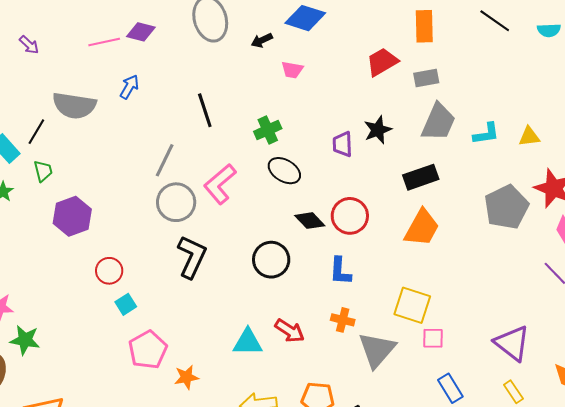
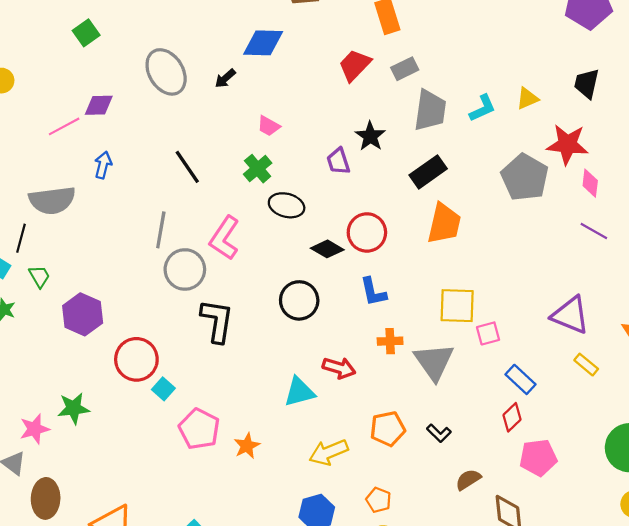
pink trapezoid: (292, 70) -> (269, 126), moved, turned 35
red circle: (109, 271) -> (136, 359), size x1.5
green star: (25, 340) -> (73, 408), moved

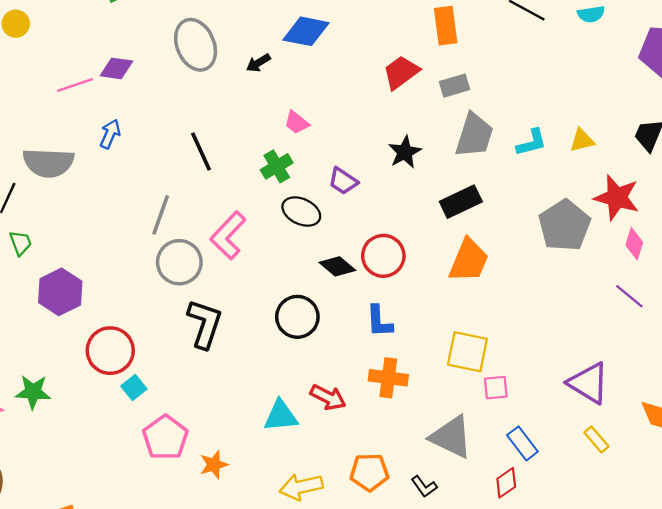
purple trapezoid: (338, 161) -> (343, 181), moved, turned -48
orange cross: (390, 341) -> (388, 378), size x1.4
gray triangle: (434, 362) -> (451, 437), moved, turned -39

